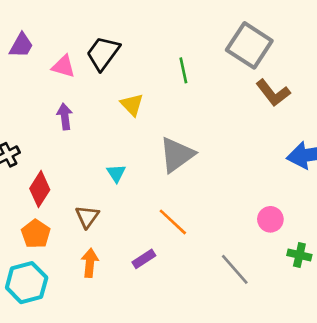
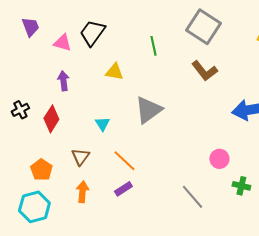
purple trapezoid: (21, 45) -> (30, 27), turned -50
brown L-shape: (273, 93) -> (204, 71), moved
yellow triangle: (132, 105) -> (114, 72), turned -36
red diamond: (40, 189) -> (51, 119), moved
orange line: (173, 222) -> (124, 161), moved

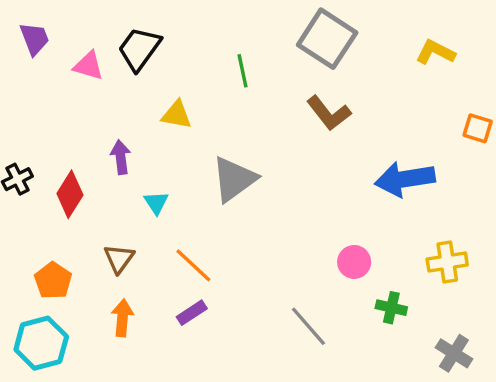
purple arrow: (63, 81) -> (121, 157), moved

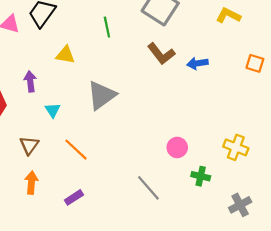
blue arrow: (405, 179) -> (197, 63), moved, size x0.6
yellow cross: (447, 262) -> (236, 147), turned 30
purple rectangle: (192, 313) -> (74, 197), moved
gray cross: (454, 353) -> (240, 205), turned 30

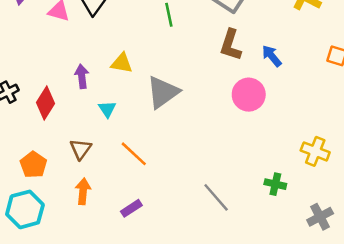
brown L-shape: (161, 54) -> (231, 45), turned 56
yellow triangle: (65, 55) -> (122, 63), moved
blue arrow: (197, 63) -> (272, 56), turned 60
pink circle: (177, 147) -> (249, 95), moved, size x1.4

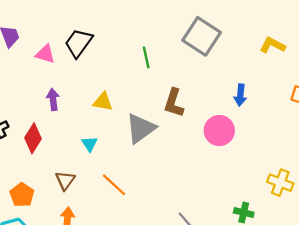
brown L-shape: (231, 45) -> (174, 103), moved
blue arrow: (272, 56) -> (240, 95), turned -135
purple arrow: (82, 76) -> (53, 99), moved

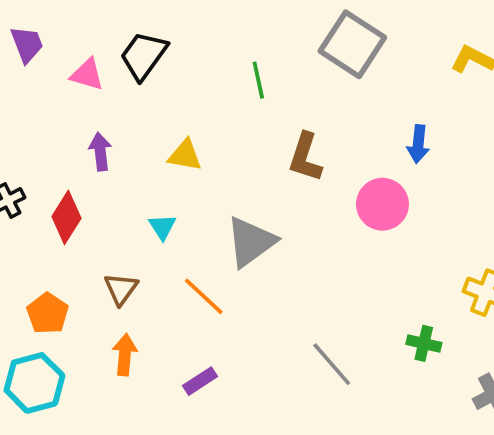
gray triangle: (141, 128) -> (251, 242), moved

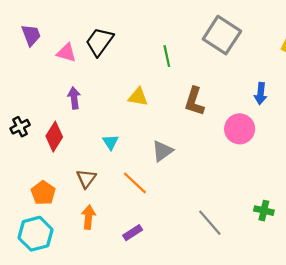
yellow triangle: (185, 155) -> (138, 97), moved
gray triangle: (251, 242) -> (162, 151), size x0.7

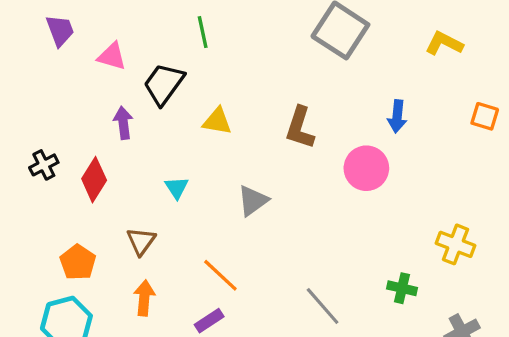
black trapezoid: (99, 42) -> (164, 84), moved
green line: (167, 56) -> (203, 32), moved
orange line: (135, 183) -> (220, 275), moved

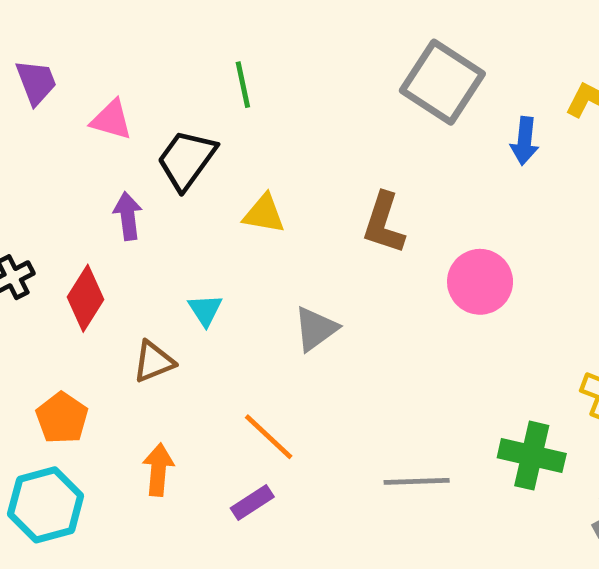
blue arrow: (397, 116) -> (525, 141), moved
brown triangle: (141, 241) -> (154, 362), moved, turned 32
green cross: (402, 288) -> (532, 456), size x1.5
gray line: (323, 306) -> (417, 481), turned -51

